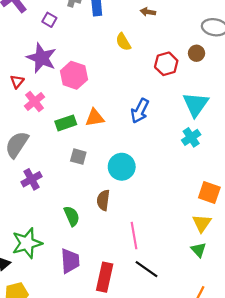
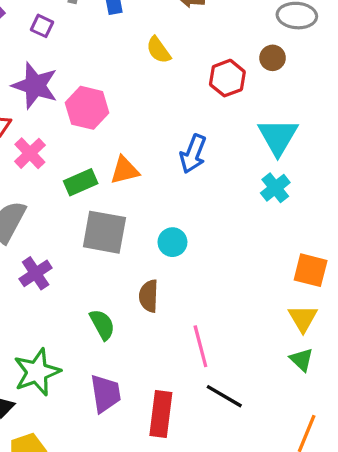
gray square: (78, 157) -> (104, 232), size x1.8
cyan circle: (122, 167) -> (172, 242), size x0.7

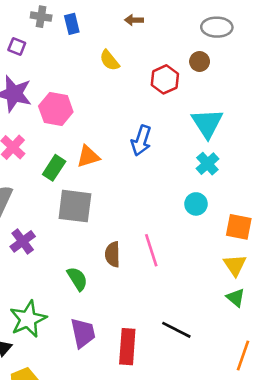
green rectangle: (81, 182) -> (54, 168), turned -30
cyan circle: (172, 242) -> (196, 204), moved
pink line: (200, 346) -> (151, 250), moved

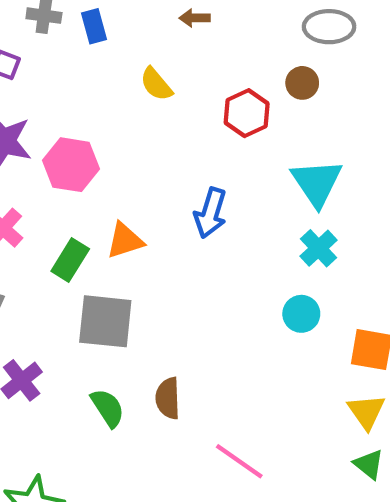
pink line: (151, 250) -> (239, 461), moved, turned -36
green semicircle: (77, 279) -> (108, 408), moved

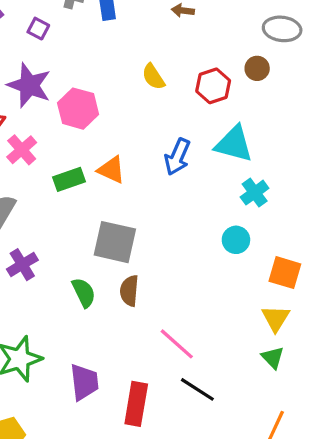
yellow semicircle: (156, 84) -> (153, 77), moved
cyan triangle: (317, 183) -> (234, 144), moved, turned -48
orange triangle: (125, 241) -> (111, 170), turned 36
green rectangle: (70, 260) -> (69, 179), turned 32
gray square: (105, 321) -> (115, 242), moved

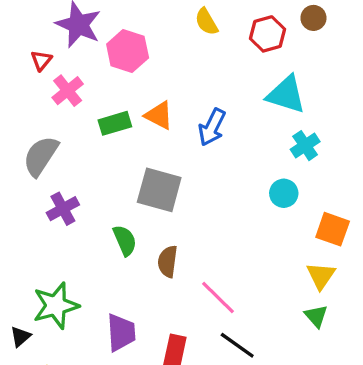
blue arrow: (177, 157) -> (212, 127), moved
brown semicircle: (129, 291) -> (168, 261), moved

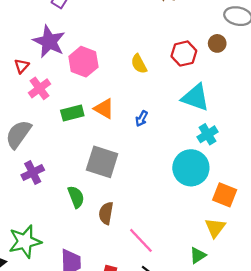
yellow semicircle: (206, 22) -> (139, 64), moved
blue arrow: (212, 127) -> (142, 119), size x0.6
cyan circle: (284, 193) -> (191, 168), size x1.8
green triangle: (316, 316) -> (198, 255), moved, turned 36

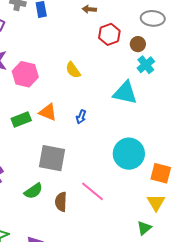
red hexagon: (184, 54) -> (109, 34), moved
cyan cross: (208, 134) -> (146, 65), moved
green semicircle: (76, 197) -> (33, 191), turned 84
pink line: (141, 240) -> (93, 191), moved

